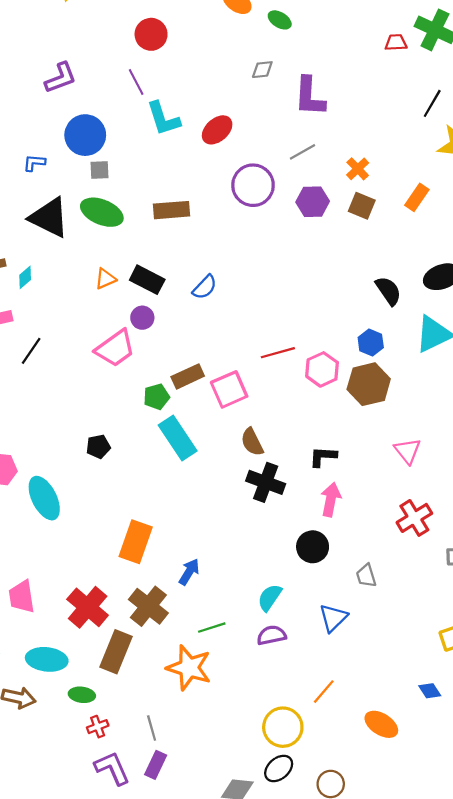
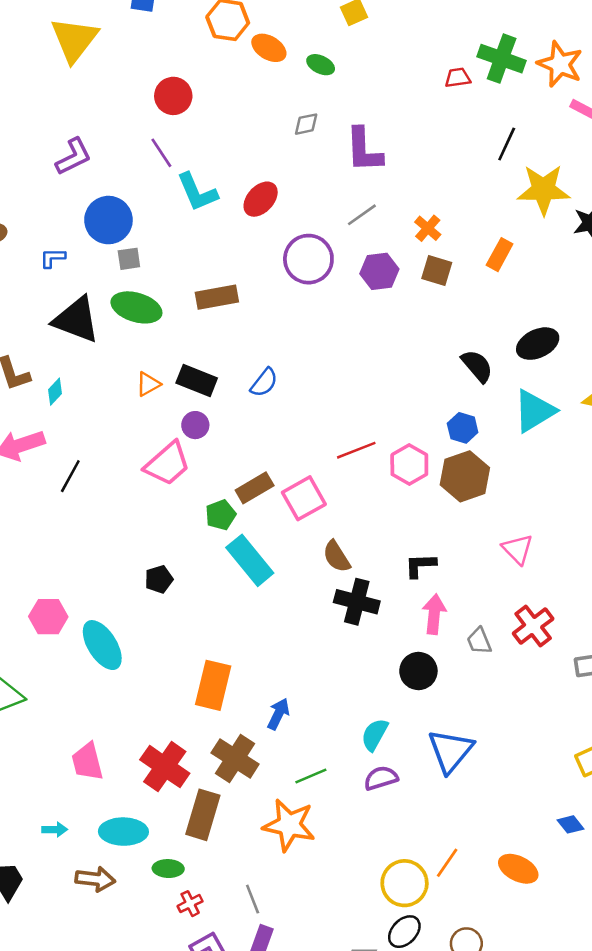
gray trapezoid: (366, 576) -> (479, 641), moved
blue triangle: (333, 618) -> (450, 751), size x1.4
orange line: (324, 692) -> (447, 863), moved

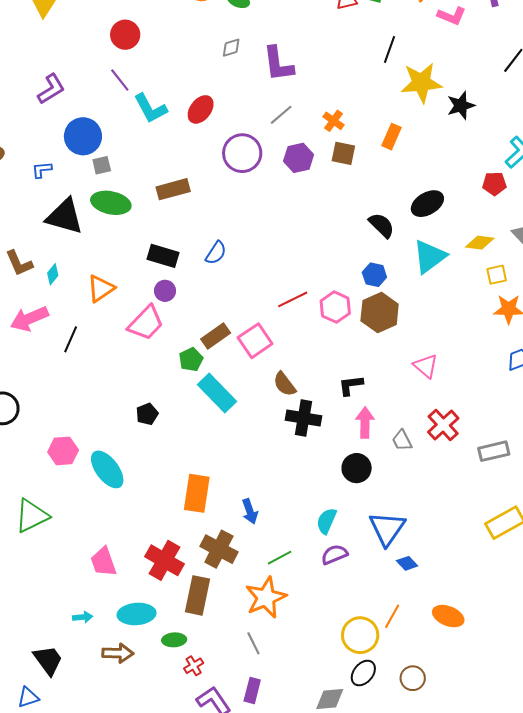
orange triangle: (148, 384) -> (101, 289), moved, size x1.4
blue arrow: (278, 714) -> (250, 511), turned 140
blue diamond: (570, 824) -> (407, 563), moved
orange star: (289, 825) -> (266, 598), turned -30
gray line: (253, 899) -> (253, 643), moved

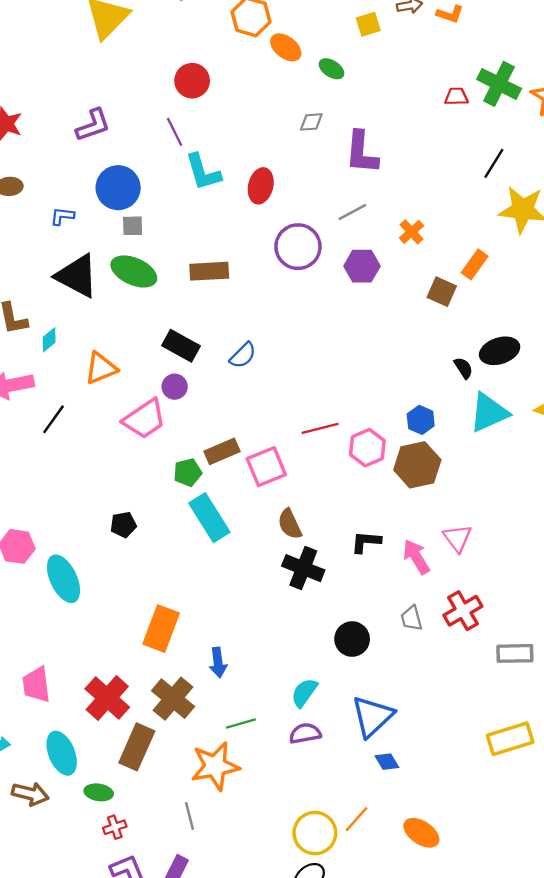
red ellipse: (201, 109) -> (261, 186), turned -36
brown square: (343, 153) -> (442, 292), moved
black semicircle: (382, 225) -> (463, 368), moved, size x0.7
pink arrow: (365, 423) -> (416, 557), moved, turned -44
cyan ellipse: (137, 614) -> (62, 753), turned 60

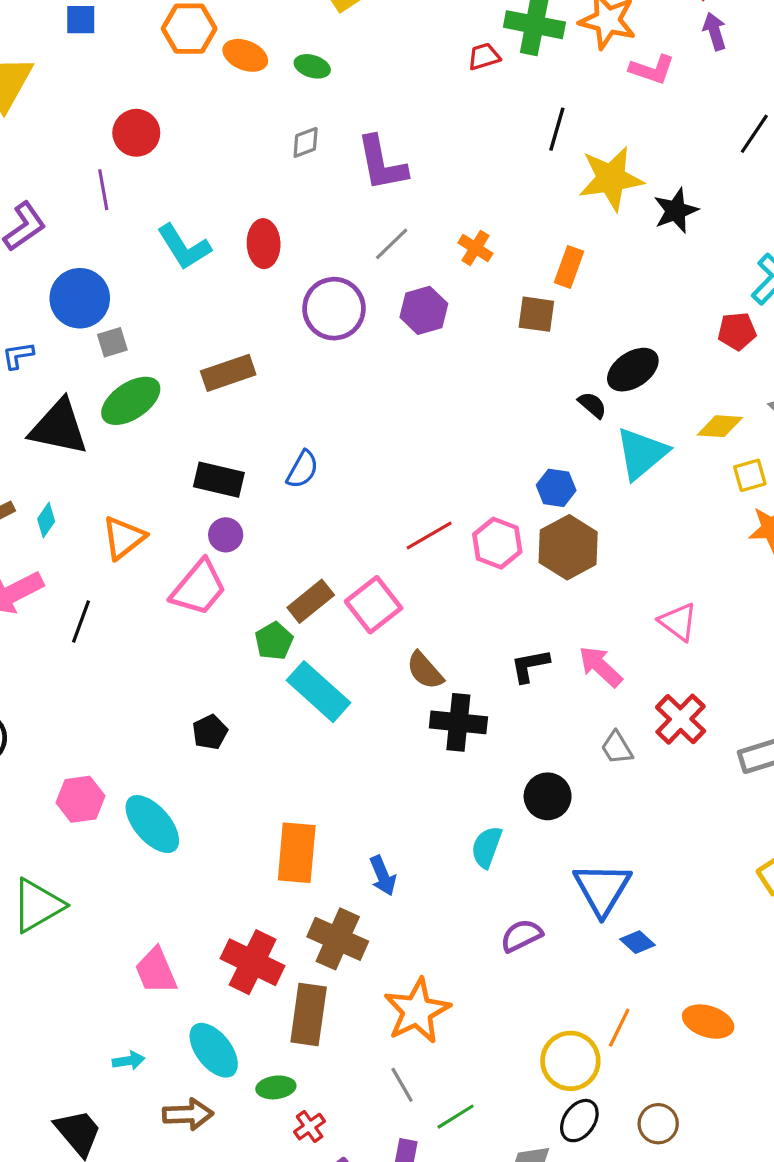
purple line: (175, 132) -> (103, 190), moved, turned 32
green ellipse: (134, 271) -> (131, 401), turned -42
pink triangle: (457, 538) -> (678, 622), moved
cyan semicircle: (304, 693) -> (487, 847), moved
green line: (241, 723) -> (456, 1117), moved

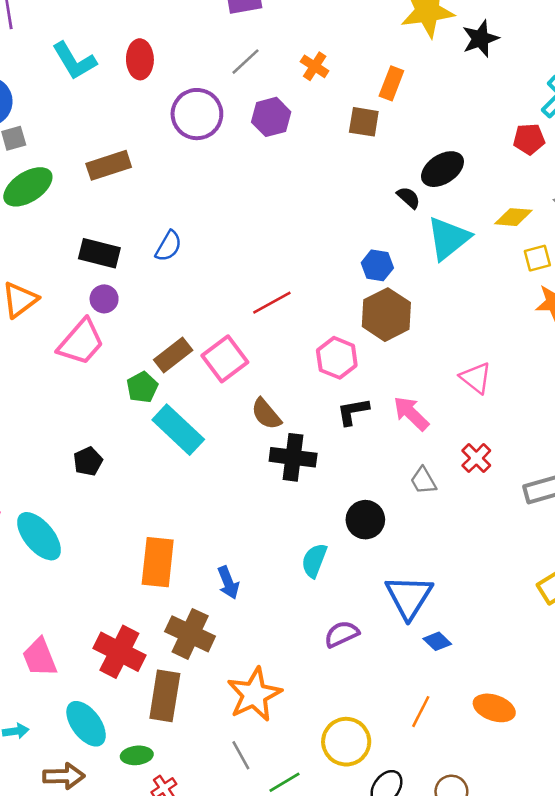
pink hexagon: (497, 543) -> (337, 358), moved
red cross: (681, 719) -> (476, 458), size x0.7
yellow circle: (570, 1061) -> (346, 742), moved

